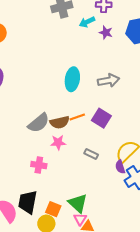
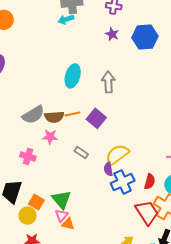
cyan arrow: (87, 22) -> (66, 19), moved
gray arrow: (109, 80) -> (108, 82), turned -90

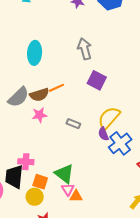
cyan ellipse: (73, 76) -> (35, 53), moved
purple square: (96, 118) -> (97, 80), moved
pink cross: (28, 156) -> (26, 162), moved

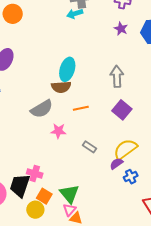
brown semicircle: (39, 95) -> (61, 87), moved
purple semicircle: (103, 134) -> (116, 164), turned 64
blue cross: (120, 143) -> (131, 177), size x0.6

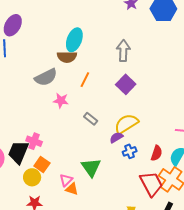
orange line: (81, 108) -> (85, 80), turned -56
green triangle: (69, 194) -> (91, 167), moved

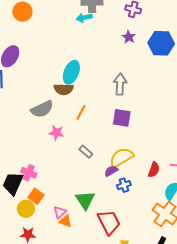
purple square: (126, 84) -> (122, 118), turned -36
red semicircle: (157, 153) -> (154, 170), moved
red trapezoid: (151, 184) -> (109, 222), moved

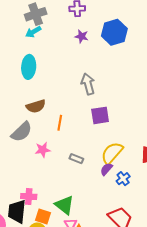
cyan ellipse: (71, 72) -> (29, 67), moved
green triangle: (85, 200) -> (64, 205), moved

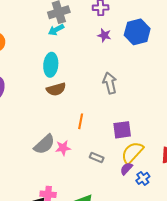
brown semicircle: (36, 106) -> (56, 89), moved
purple square: (100, 115) -> (122, 130), moved
gray semicircle: (22, 132) -> (44, 144), moved

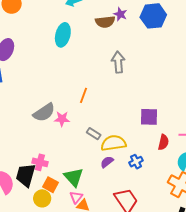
brown semicircle: (56, 89) -> (105, 22), moved
purple square: (122, 130) -> (149, 117), moved
yellow semicircle: (132, 153) -> (113, 143), moved, turned 30
purple semicircle: (126, 169) -> (107, 162), moved

